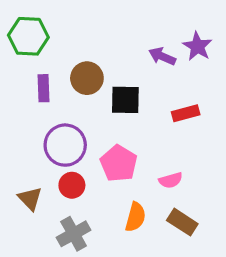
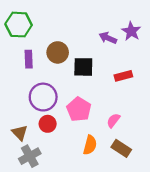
pink semicircle: (171, 180) -> (113, 120), turned 144
gray cross: (74, 234) -> (30, 156), moved

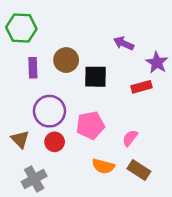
purple star: (131, 31) -> (157, 63), moved
pink pentagon: (79, 109) -> (90, 125), turned 30
brown triangle: (20, 133) -> (20, 139), moved
orange semicircle: (90, 145) -> (103, 166), turned 90

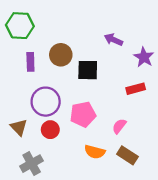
red rectangle: (142, 87) -> (136, 89), moved

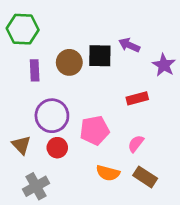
black square: (88, 70) -> (100, 56), moved
red rectangle: (136, 89) -> (137, 98), moved

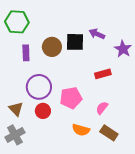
gray cross: (36, 186) -> (15, 135), moved

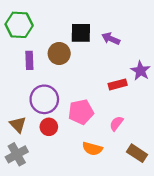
black square: (75, 42) -> (81, 33), moved
purple star: (123, 49) -> (141, 71), moved
brown rectangle: (109, 133) -> (137, 153), moved

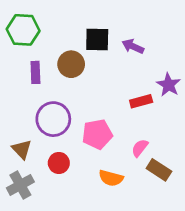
red circle: (49, 127) -> (59, 163), moved
brown rectangle: (137, 153) -> (159, 170), moved

